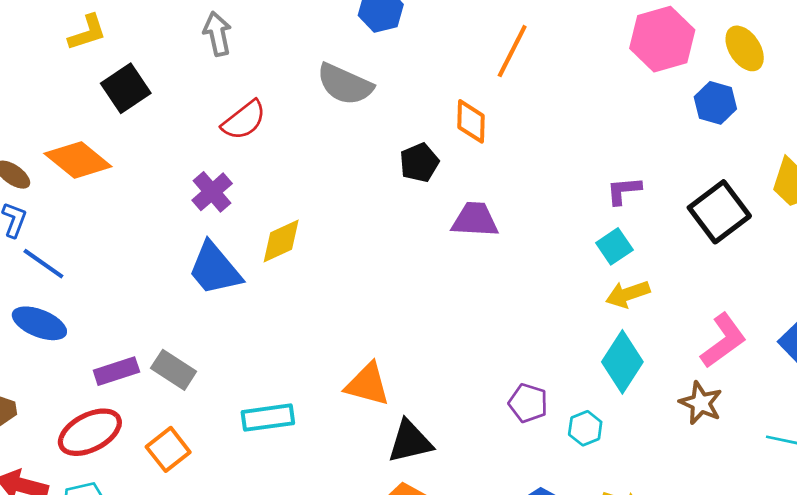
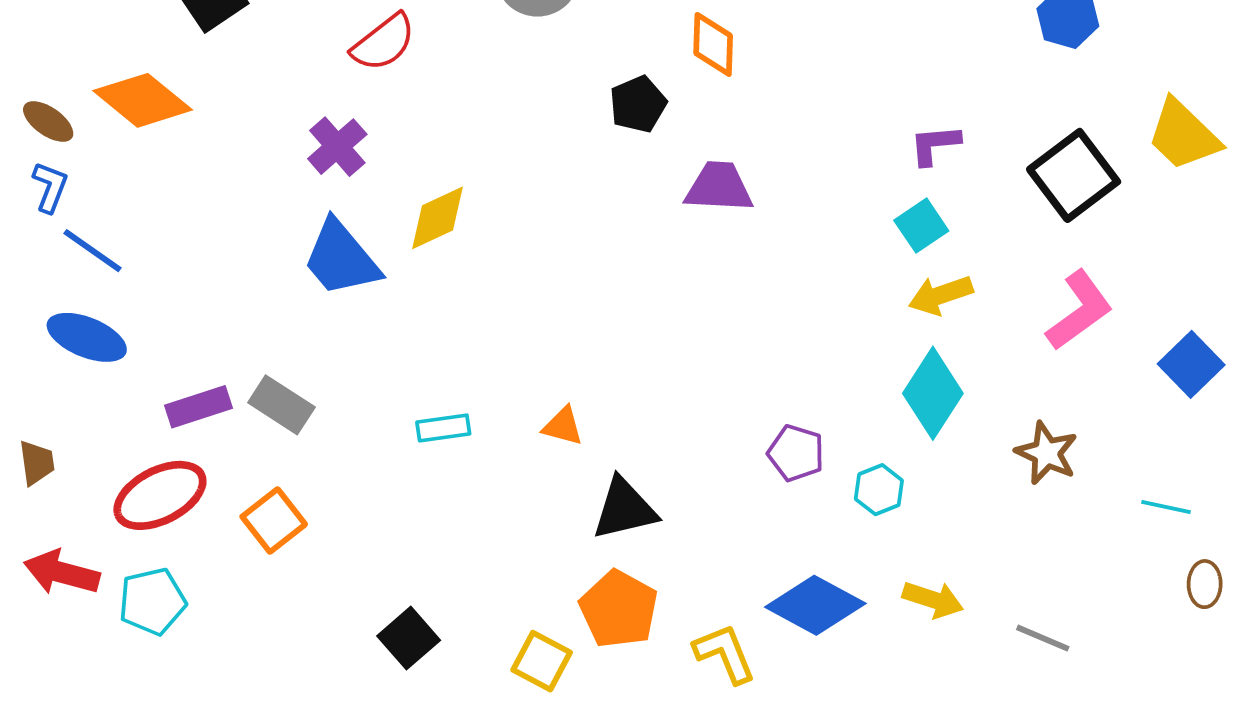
pink L-shape: (723, 341) -> (1079, 310), moved
orange triangle: (367, 384) -> (563, 426), size x0.6
cyan rectangle: (268, 418) -> (443, 428), moved, size x0.7

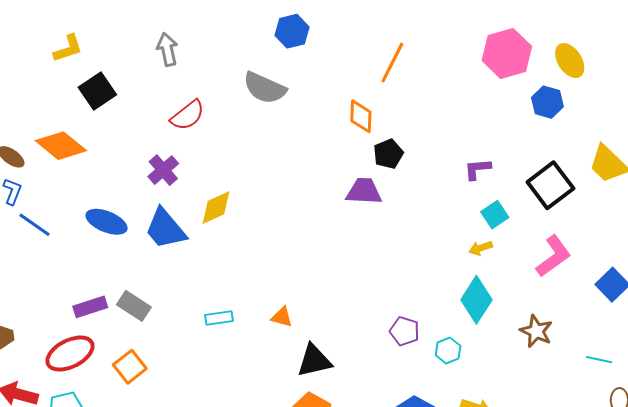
black pentagon: (638, 104) -> (388, 154), moved
cyan square: (921, 226) -> (495, 215), moved
yellow arrow: (941, 295) -> (481, 248), size x0.7
blue ellipse: (87, 337) -> (106, 222), moved

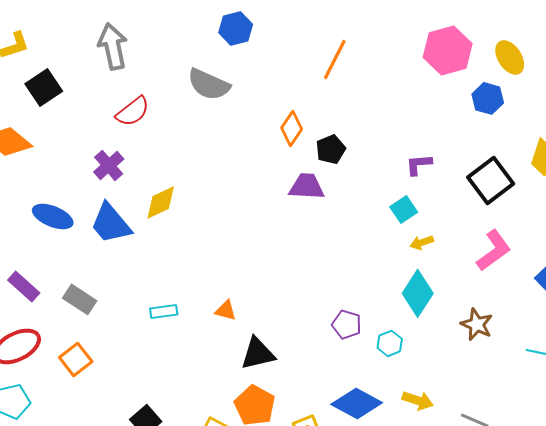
gray arrow: (167, 49) -> (113, 46), size x1.4
orange diamond: (361, 116) -> (292, 128), moved, turned 32
cyan square: (495, 215) -> (404, 209), moved
purple rectangle: (90, 307) -> (24, 286), moved, turned 60

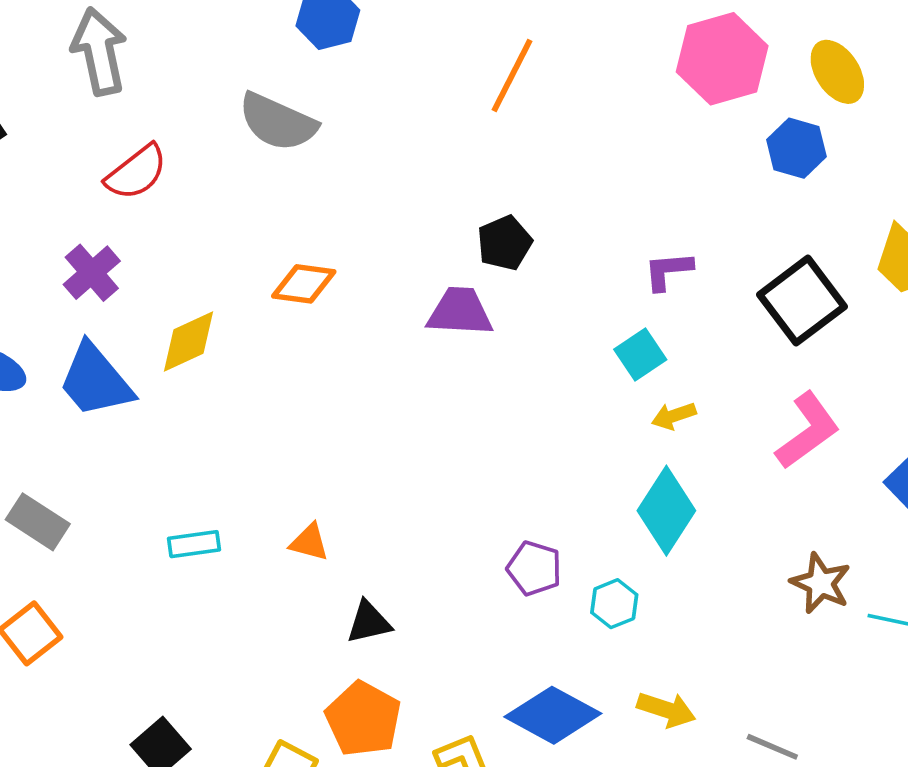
orange diamond: (292, 128) -> (304, 284), moved, turned 64
brown star: (477, 324) -> (821, 583), moved
black triangle: (258, 353) -> (369, 622), size x0.7

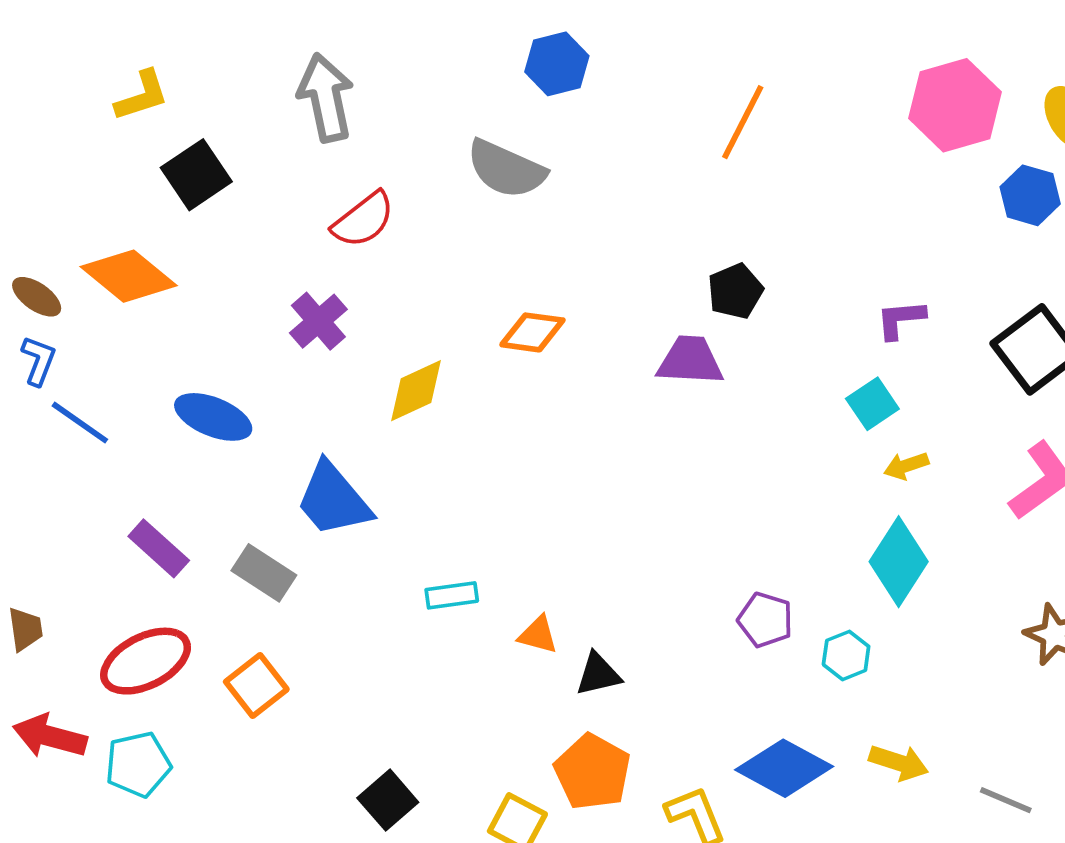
blue trapezoid: (95, 381) -> (333, 500), moved
orange triangle: (309, 542) -> (538, 635), moved
cyan rectangle: (194, 544) -> (452, 595), moved

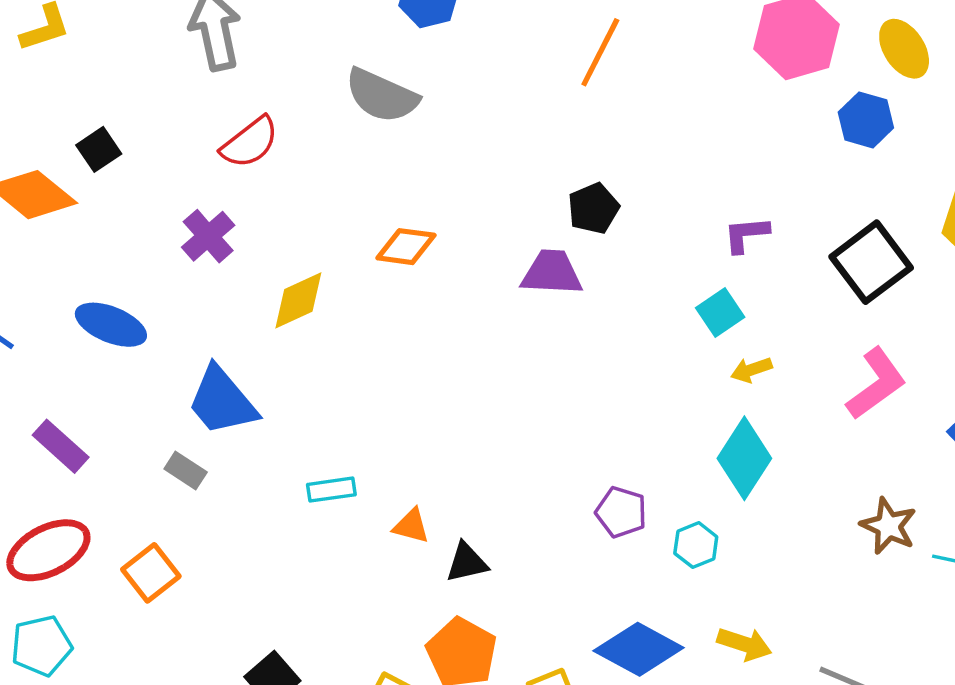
black square: (196, 175) -> (99, 149), moved, size x0.7
gray rectangle: (264, 573) -> (186, 470), moved, size x0.7

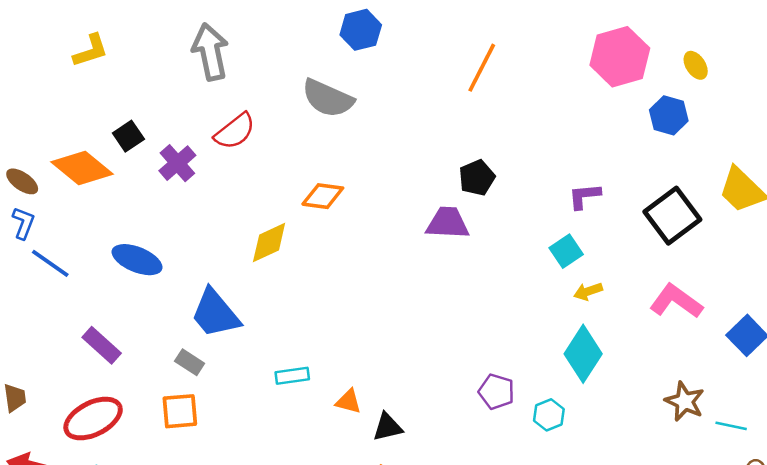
yellow ellipse: (904, 49) -> (696, 65), size x0.7
purple cross: (208, 236) -> (177, 163), moved
orange diamond: (406, 247) -> (323, 196), moved
pink L-shape: (876, 384) -> (676, 301), turned -108
orange square: (151, 573) -> (180, 411), moved, turned 33

